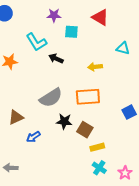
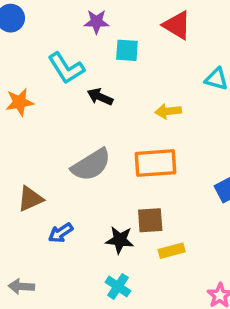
black star: (64, 121) -> (120, 240), moved
brown square: (85, 130) -> (150, 220), turned -35
cyan cross: (99, 168) -> (118, 286), moved

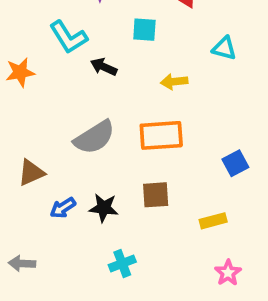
cyan square: (127, 50) -> (144, 30), moved
black star: (120, 240) -> (104, 208), moved
yellow rectangle: (172, 251) -> (213, 221), moved
cyan cross: (118, 286) -> (122, 263), turned 35

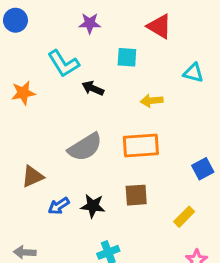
yellow rectangle: (213, 221) -> (184, 217), turned -30

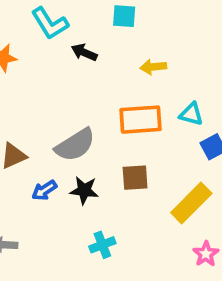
cyan triangle: (193, 73) -> (191, 114), moved
gray semicircle: (85, 147) -> (75, 145), moved
yellow rectangle: (184, 217) -> (191, 203), size x1.6

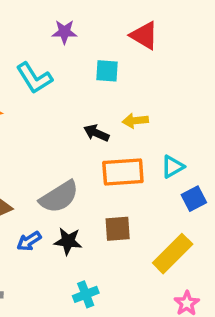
black arrow: (84, 52) -> (96, 133), moved
cyan triangle: (191, 114) -> (173, 167), turned -45

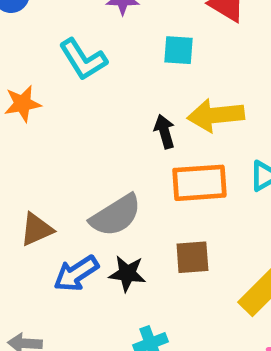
yellow arrow: (135, 121) -> (216, 115), size x1.6
black arrow: (96, 133) -> (165, 132), turned 50
blue arrow: (29, 241) -> (76, 274), size x1.4

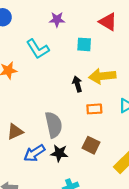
orange rectangle: (199, 183) -> (94, 109), size x0.6
gray semicircle: (116, 215) -> (54, 125), turned -70
brown square: (192, 257) -> (91, 145), turned 30

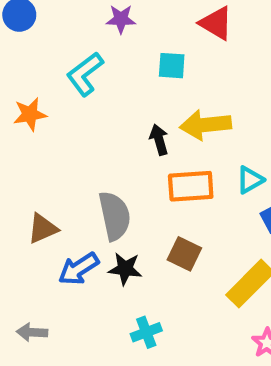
cyan L-shape: (38, 49) -> (85, 74), turned 85
orange rectangle: (94, 109) -> (191, 186), size x1.5

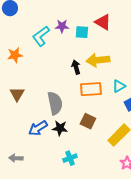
purple star: (121, 19) -> (62, 26), moved
red triangle: (216, 23) -> (103, 22), moved
brown triangle: (43, 229) -> (17, 94), moved, turned -35

